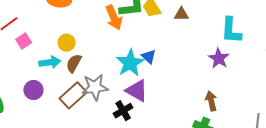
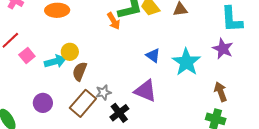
orange arrow: (114, 17) -> (114, 21), size x0.7
cyan arrow: (50, 62) -> (55, 61), moved
cyan star: (130, 63) -> (186, 62), moved
gray star: (95, 87) -> (103, 92), size x0.6
black cross: (123, 111) -> (119, 113), moved

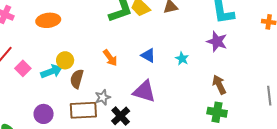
orange arrow: (114, 21) -> (110, 58), moved
cyan star: (186, 62) -> (182, 59), size x0.5
brown rectangle: (83, 103) -> (83, 110), turned 52

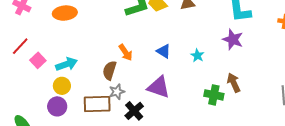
yellow circle: (65, 60) -> (62, 86), moved
brown semicircle: (77, 79) -> (109, 70), moved
green cross: (217, 112) -> (214, 95), moved

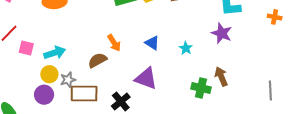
pink square: (38, 60) -> (26, 48), turned -35
brown semicircle: (109, 70) -> (97, 60), turned 42
gray star: (117, 92) -> (68, 80), moved

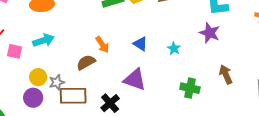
cyan arrow: (55, 53) -> (44, 40), moved
brown arrow: (221, 76) -> (226, 74), moved

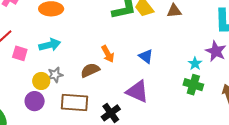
cyan star: (174, 49) -> (195, 64), moved
gray star: (57, 82) -> (55, 75), moved
green cross: (190, 88) -> (193, 85), moved

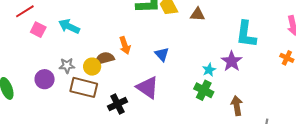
cyan arrow: (50, 45) -> (69, 26), turned -150
gray star: (55, 75) -> (67, 66), moved
yellow circle: (41, 81) -> (92, 67), moved

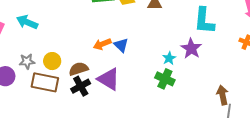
orange arrow: (125, 45) -> (102, 44), moved, turned 90
brown semicircle: (105, 58) -> (78, 69), moved
black cross: (118, 104) -> (81, 86), moved
brown arrow: (237, 106) -> (223, 95), moved

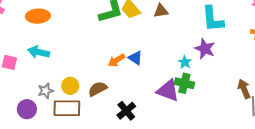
purple triangle: (109, 79) -> (168, 91), moved
black cross: (81, 86) -> (126, 111), moved

